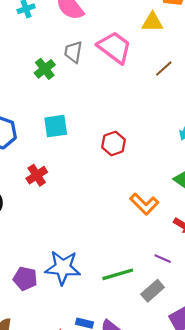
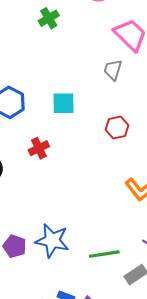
gray trapezoid: (73, 52) -> (113, 70), moved
green cross: (45, 69) -> (49, 18), moved

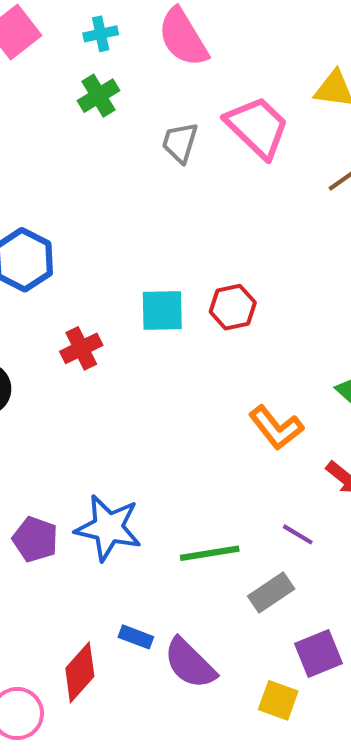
gray trapezoid: (113, 70) -> (180, 142), moved
cyan square: (64, 103) -> (162, 311), moved

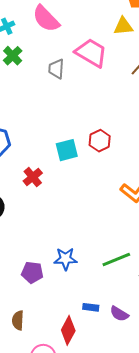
blue star: (108, 528) -> (65, 259), size x0.7
purple semicircle: (190, 663) -> (119, 314), size x0.7

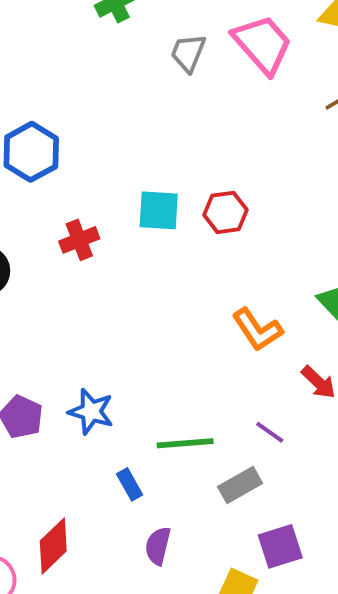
blue rectangle: (91, 307) -> (130, 484), moved, turned 35
purple semicircle: (119, 314) -> (158, 546), turned 54

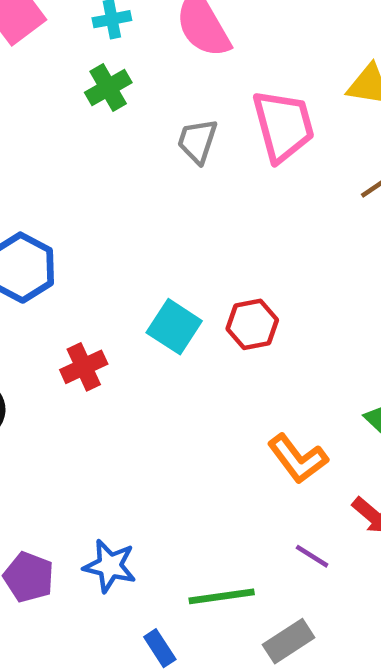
pink trapezoid: (263, 44) -> (283, 126), turned 30
cyan square: (159, 210) -> (174, 327), turned 33
purple line: (270, 432) -> (312, 556), moved

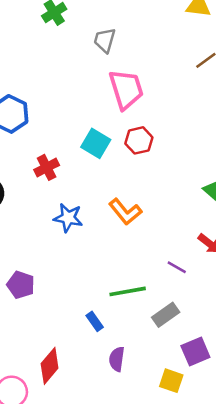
pink trapezoid: (283, 126) -> (126, 89), moved
orange L-shape: (298, 459) -> (125, 212), moved
blue star: (110, 566) -> (68, 218), moved

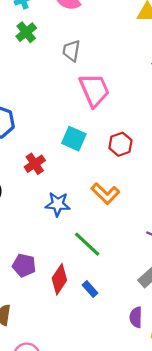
red hexagon: (139, 140) -> (120, 144), moved
green line: (128, 291) -> (87, 244), moved, turned 60
purple semicircle: (117, 359) -> (136, 317), moved
red diamond: (50, 366) -> (59, 279), moved

